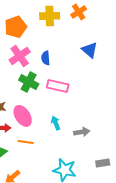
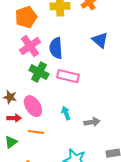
blue semicircle: (46, 58) -> (56, 48), size x1.5

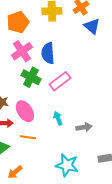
blue triangle: (100, 40) -> (92, 26), moved
pink rectangle: (68, 76) -> (60, 81), turned -50

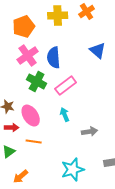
blue triangle: (92, 26) -> (98, 51), moved
cyan arrow: (58, 118) -> (65, 115), moved
cyan star: (67, 165) -> (73, 170), turned -30

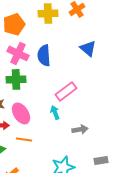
pink cross: (28, 56) -> (18, 53), turned -30
green cross: (37, 82) -> (16, 79), moved, turned -30
pink rectangle: (66, 86) -> (66, 91), moved

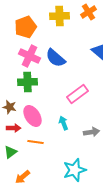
blue semicircle: (44, 55) -> (56, 58), turned -45
cyan arrow: (55, 112) -> (64, 123), moved

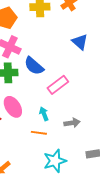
blue semicircle: (56, 58) -> (34, 66), moved
orange line: (36, 142) -> (39, 133), moved

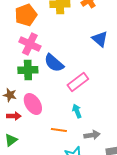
cyan arrow: (44, 114) -> (77, 111), moved
gray arrow: (72, 123) -> (92, 135), moved

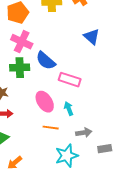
pink rectangle: (78, 82) -> (70, 80), turned 55
pink ellipse: (33, 104) -> (45, 102), moved

